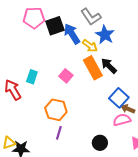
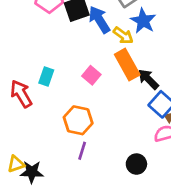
black arrow: (109, 66) -> (148, 79), moved

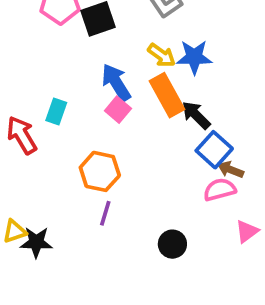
blue arrow: (99, 20) -> (116, 82), moved
blue star: (143, 21) -> (194, 57), moved, turned -30
black circle: (136, 164) -> (172, 244), moved

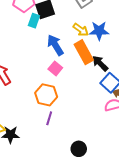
pink square: (118, 110) -> (55, 68), moved
cyan rectangle: (56, 112) -> (34, 21), moved
black circle: (172, 244) -> (79, 149), moved

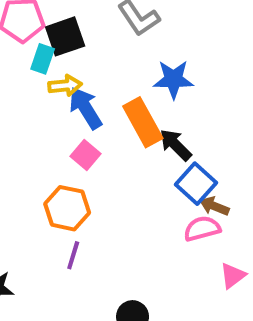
yellow arrow: (81, 30) -> (65, 85), moved, turned -42

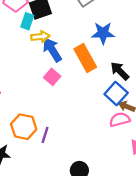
black arrow: (175, 145) -> (120, 71), moved
orange hexagon: (67, 208) -> (24, 127), moved

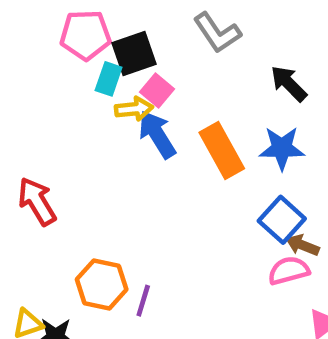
blue star: (103, 33) -> (282, 148), moved
black arrow: (120, 71) -> (289, 84), moved
pink square: (52, 77) -> (157, 90), moved

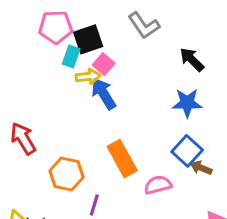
orange rectangle: (222, 150) -> (122, 159), moved
pink semicircle: (289, 271) -> (158, 185), moved
orange hexagon: (102, 284) -> (66, 174), moved

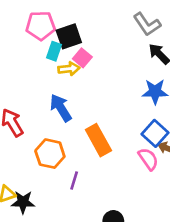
gray L-shape: (144, 25) -> (147, 24), moved
blue arrow: (104, 94) -> (61, 108), moved
pink semicircle: (158, 185) -> (148, 159), moved, turned 70

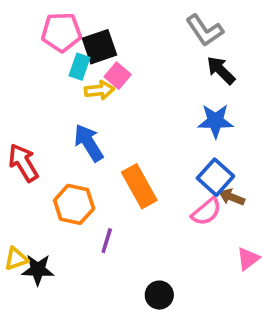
pink semicircle: (148, 159) -> (206, 212), turned 85

